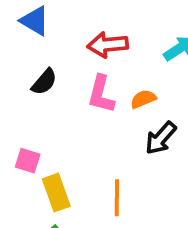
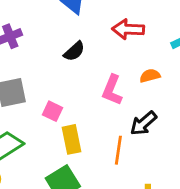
pink L-shape: (101, 94) -> (112, 90), moved
black arrow: (161, 138) -> (144, 123), moved

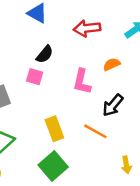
pink square: (52, 111) -> (35, 77), moved
orange line: (118, 150) -> (95, 131), turned -60

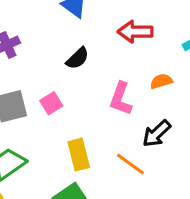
pink square: (35, 77) -> (51, 103), moved, turned 35

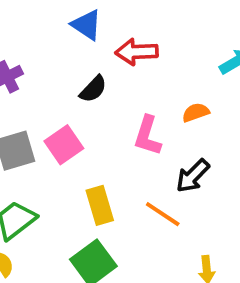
red arrow: (135, 32) -> (137, 52), moved
pink square: (51, 103) -> (64, 145), size x1.4

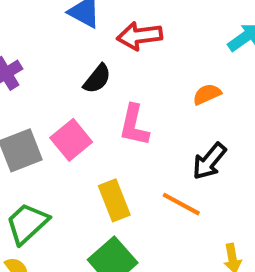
pink L-shape: (148, 136) -> (134, 125), moved

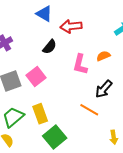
pink L-shape: (134, 125) -> (80, 64), moved
yellow rectangle: (114, 200) -> (40, 114), moved

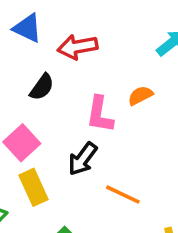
black arrow: (104, 89) -> (83, 159), moved
yellow rectangle: (40, 114) -> (34, 187), moved

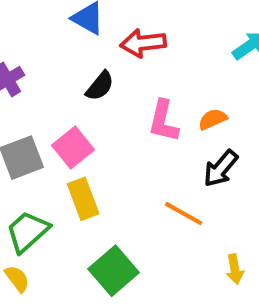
orange semicircle: (140, 96) -> (213, 119), moved
black arrow: (83, 159) -> (221, 169), moved

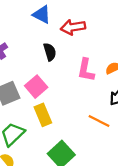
black semicircle: (100, 86) -> (50, 52), turned -54

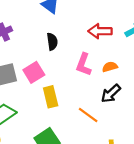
red arrow: (73, 27) -> (100, 31), moved
yellow rectangle: (43, 115) -> (51, 97), moved

